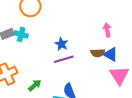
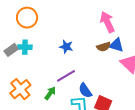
pink arrow: (107, 30) -> (107, 22), size x1.5
purple line: (64, 59) -> (66, 76), moved

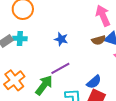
blue semicircle: (85, 91) -> (94, 82), moved, turned -98
green arrow: (50, 93) -> (44, 85), size x1.5

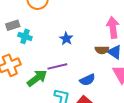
cyan cross: (20, 39) -> (25, 36), moved
blue semicircle: (94, 82) -> (87, 80), moved

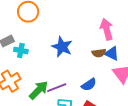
blue star: (66, 39) -> (62, 47), size x1.5
purple line: (57, 66) -> (57, 88), moved

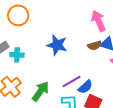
blue semicircle: (89, 85) -> (85, 87), moved
purple line: (57, 88) -> (72, 82), moved

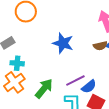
cyan cross: (17, 55) -> (17, 63), moved

